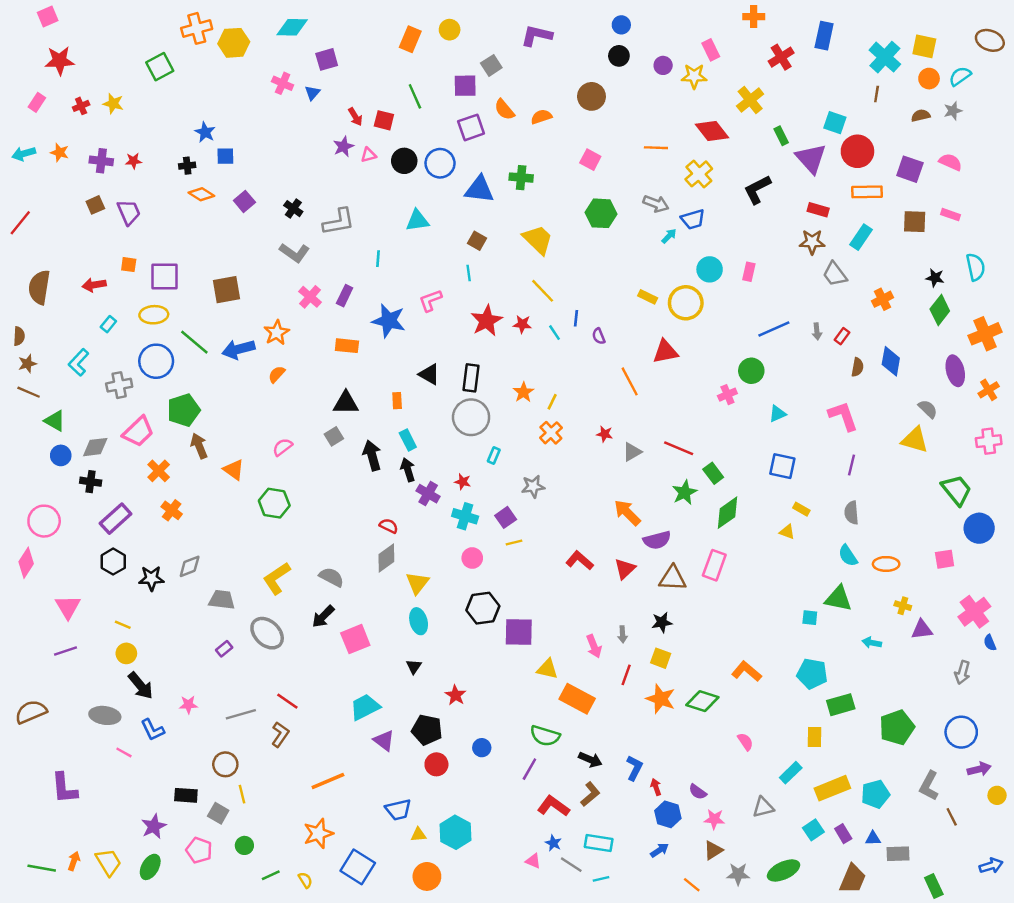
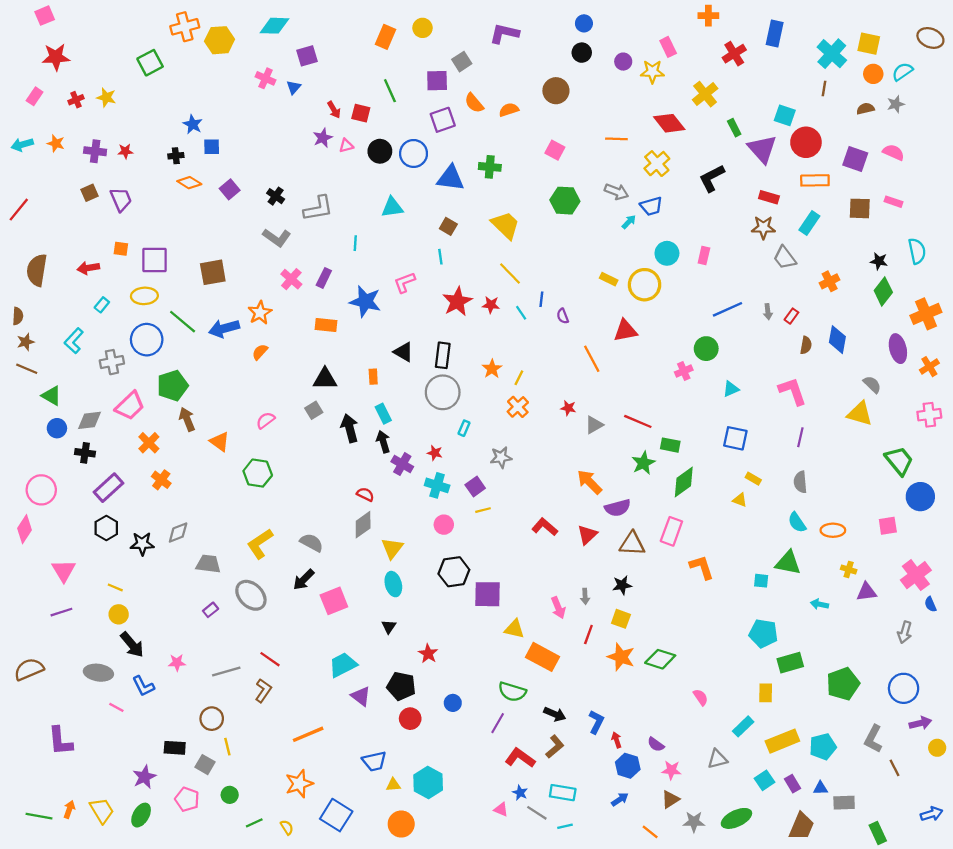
green rectangle: (713, 473) -> (670, 445), turned -42
orange L-shape: (747, 671) -> (702, 567), moved, turned 32

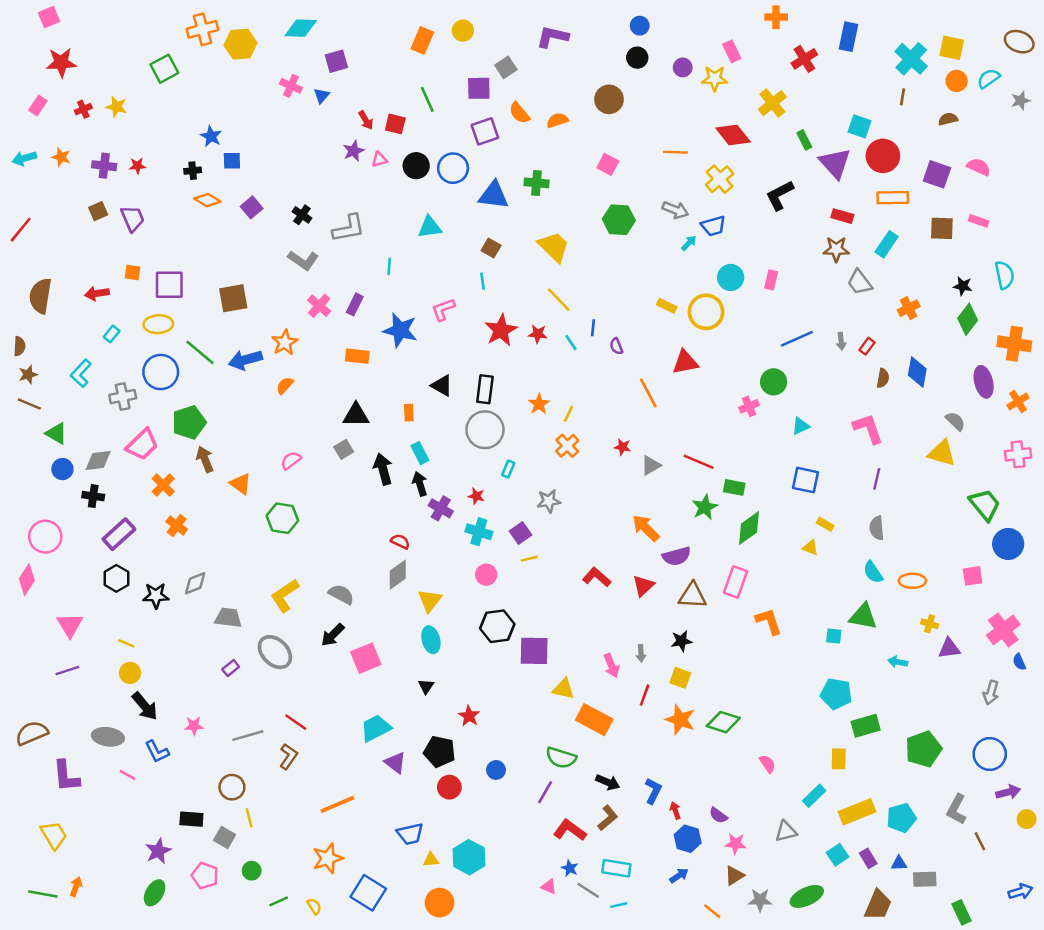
gray star: (896, 104) -> (1020, 101), moved
orange cross: (926, 314) -> (1014, 344), turned 32
purple L-shape: (60, 741) -> (66, 776), moved
yellow trapezoid: (102, 811) -> (54, 835), moved

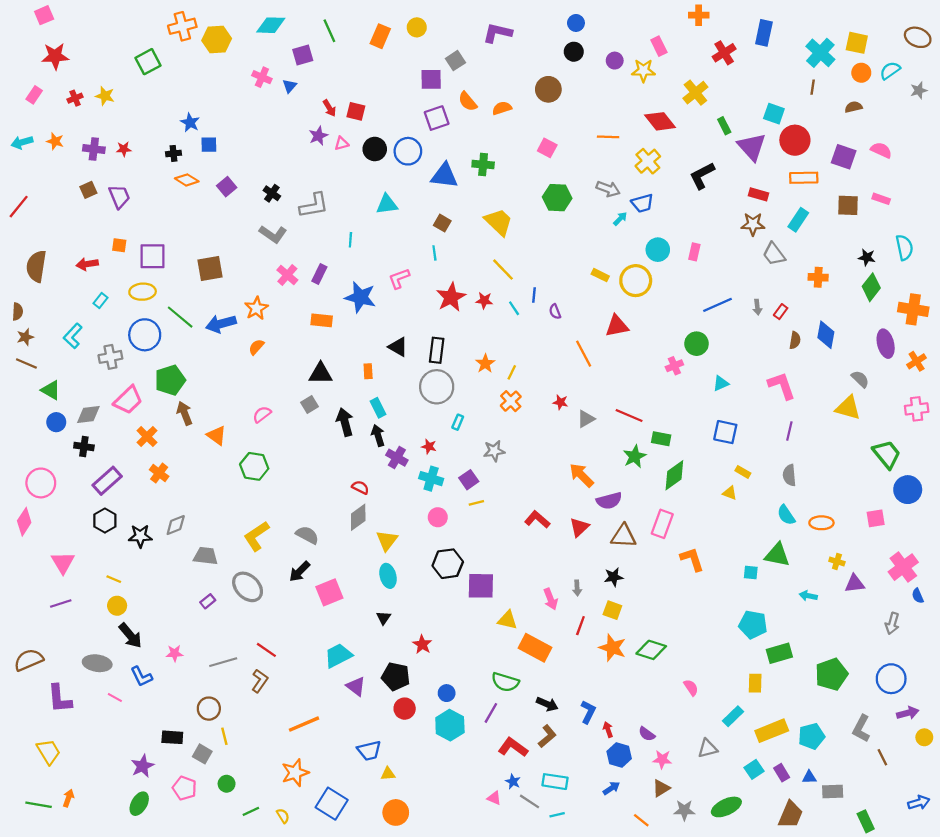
green line: (427, 99) -> (329, 31), moved
orange cross: (909, 308) -> (818, 277), turned 30
cyan hexagon: (469, 857) -> (450, 725), moved

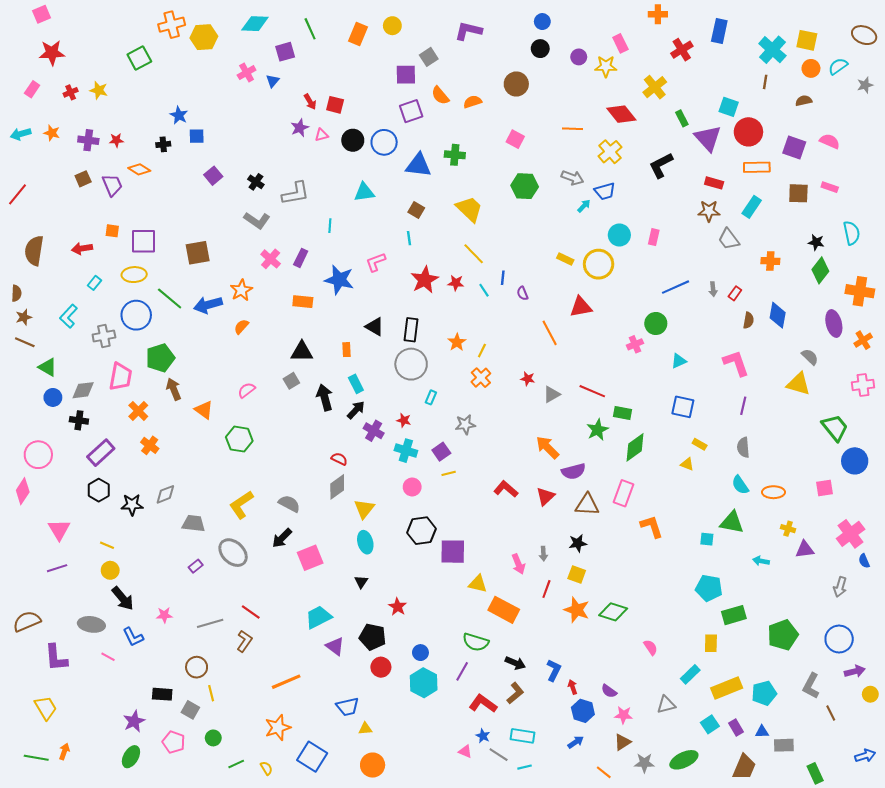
pink cross: (262, 77) -> (247, 73), turned 36
orange diamond: (187, 180) -> (139, 169), moved
pink trapezoid: (128, 400) -> (121, 377), turned -36
black arrow: (378, 435) -> (356, 410), turned 60

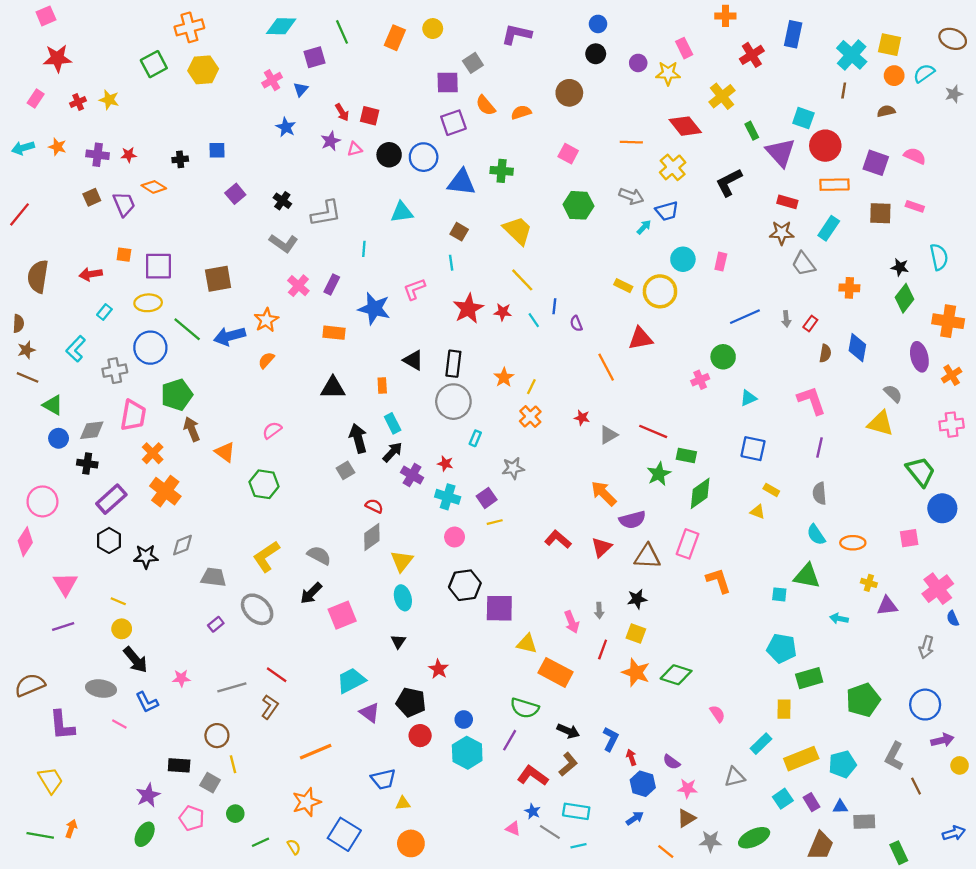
yellow hexagon: (204, 37) -> (203, 70), moved
blue star: (179, 115) -> (286, 127), moved
gray square: (291, 381) -> (345, 470), moved
orange cross: (150, 445) -> (165, 491), size x1.5

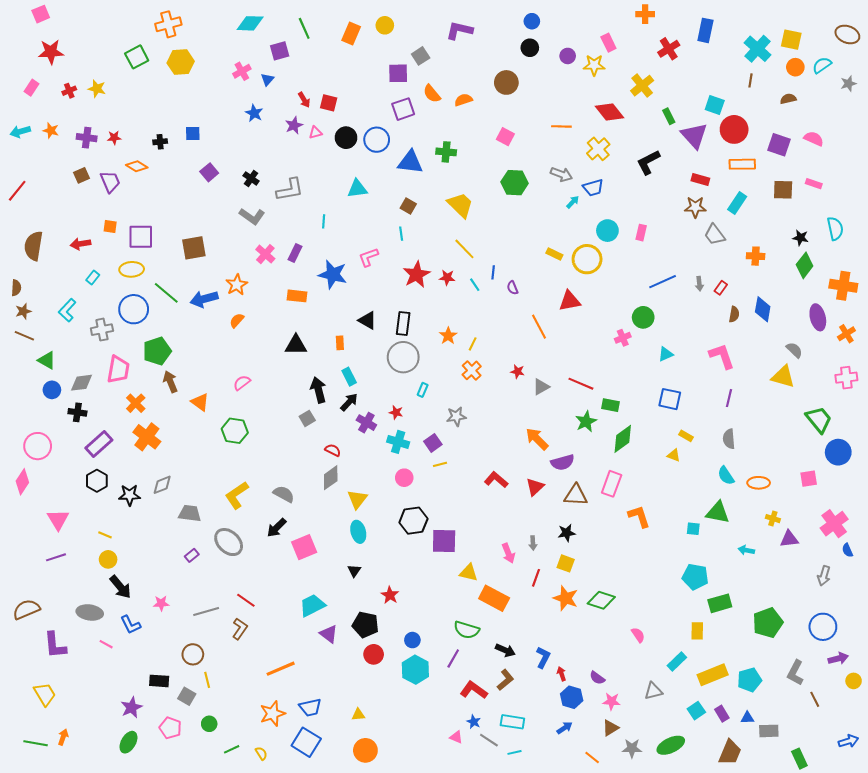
blue trapezoid: (383, 779) -> (310, 707), moved

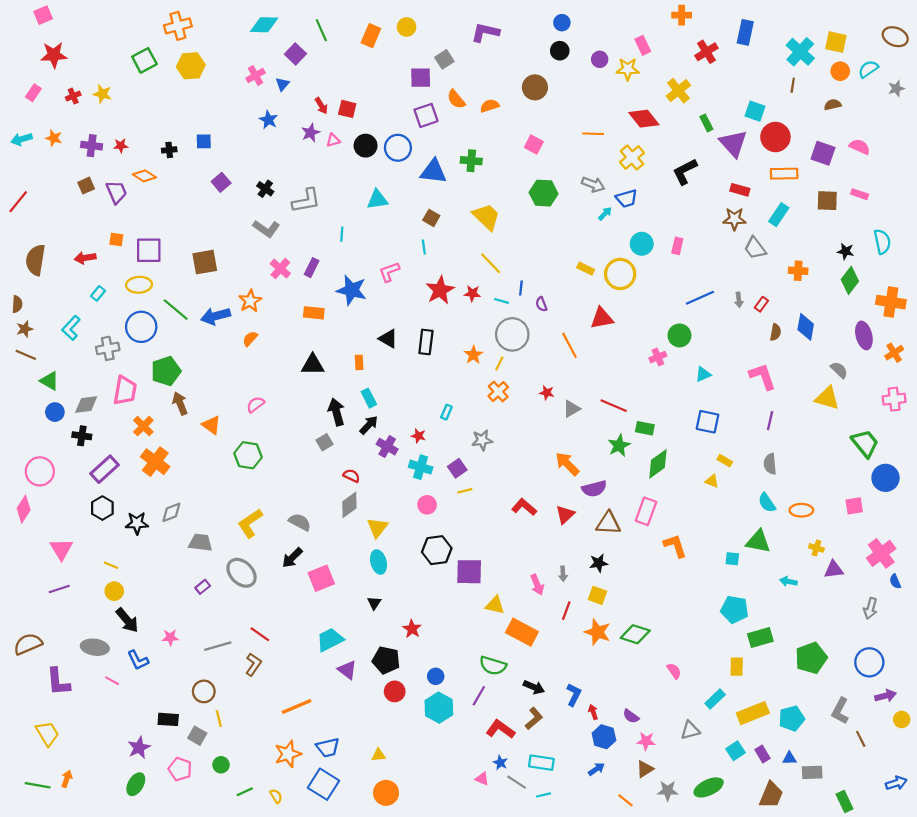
purple square: (280, 51) -> (295, 54), turned -30
cyan line: (475, 285) -> (501, 301), turned -40
gray circle: (403, 357) -> (512, 334), moved

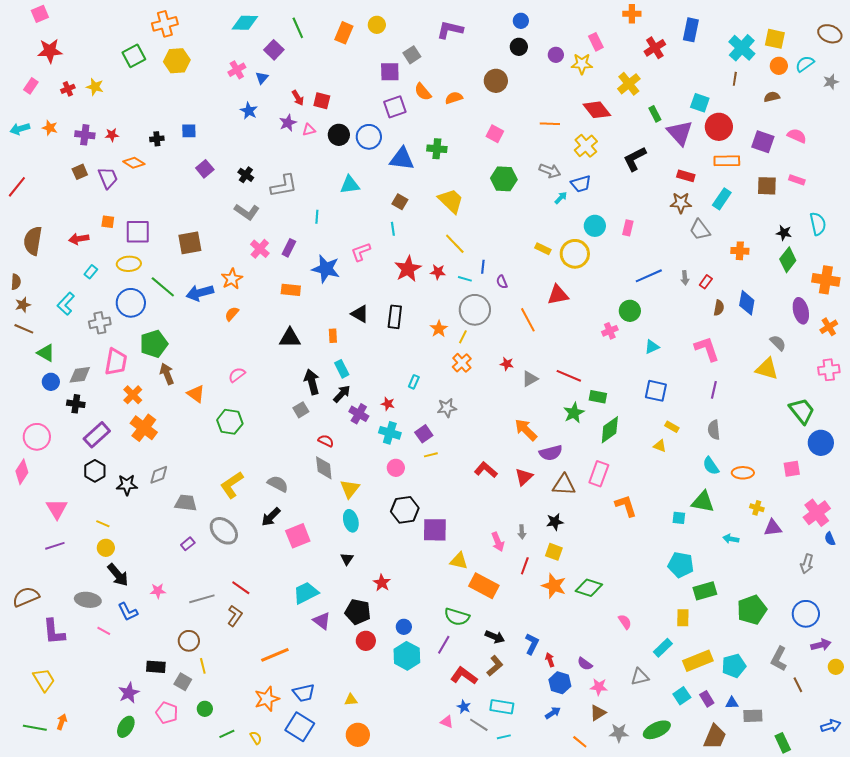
gray diamond: (349, 505) -> (324, 468), turned -60

